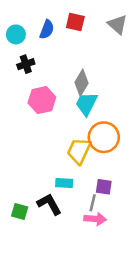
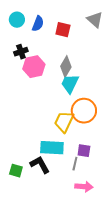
red square: (75, 22) -> (63, 30), moved
cyan circle: (16, 34) -> (17, 20), moved
pink hexagon: (42, 100) -> (34, 67), moved
cyan rectangle: (64, 183) -> (52, 148), size x1.6
pink arrow: (95, 219) -> (84, 187), moved

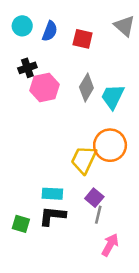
cyan trapezoid: (70, 84) -> (113, 97), moved
cyan rectangle: (52, 148) -> (52, 194), moved, size x0.7
purple square: (84, 151) -> (94, 198), moved, turned 32
black L-shape: (40, 165) -> (52, 216), turned -55
pink arrow: (84, 187) -> (110, 245), turned -66

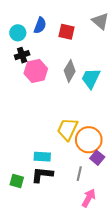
cyan circle: (22, 26) -> (18, 33), moved
orange circle: (110, 145) -> (89, 140), moved
purple square: (94, 198) -> (97, 158), moved

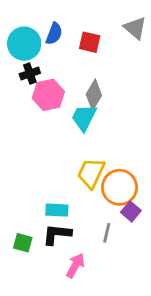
cyan circle: (18, 33) -> (24, 44), size x1.5
cyan trapezoid: (91, 78) -> (84, 118), moved
pink arrow: (89, 198) -> (75, 266), moved

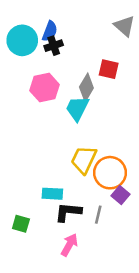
red square: (90, 42) -> (109, 69), moved
black cross: (30, 73) -> (54, 46), moved
black L-shape: (57, 234) -> (68, 212), moved

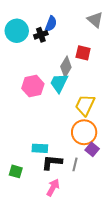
blue semicircle: (50, 31) -> (51, 24), moved
pink hexagon: (45, 88) -> (33, 86), moved
yellow trapezoid: (84, 160) -> (85, 105), moved

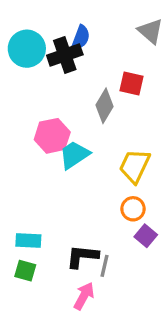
black cross: (41, 35) -> (65, 55), size x1.5
cyan trapezoid: (59, 83) -> (74, 155), moved, turned 30
orange circle: (84, 132) -> (133, 209), size x0.6
cyan rectangle: (40, 148) -> (28, 241), moved
gray line: (75, 164) -> (104, 266), moved

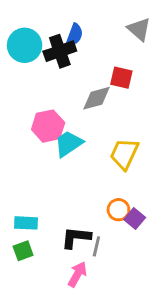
gray diamond: (104, 106) -> (96, 98), turned 44
orange circle: (133, 209) -> (118, 210), moved
green square: (25, 271) -> (23, 251), turned -36

